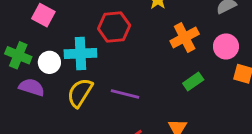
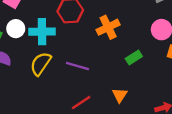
orange cross: (185, 37) -> (108, 27), moved
white circle: (49, 62) -> (16, 29), moved

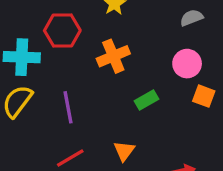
purple line: (77, 66) -> (68, 107), turned 60

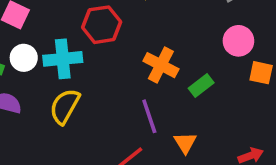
orange cross: (113, 56) -> (161, 65), moved, turned -32
purple line: (68, 107) -> (149, 116), moved

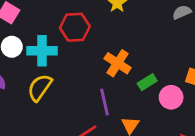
pink circle: (238, 41) -> (171, 97), moved

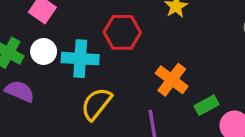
yellow semicircle: (40, 88) -> (96, 104), moved

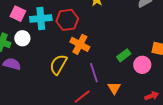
cyan cross: (80, 59) -> (41, 19), moved
orange cross: (172, 80) -> (80, 44), moved

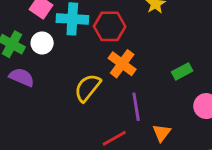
green rectangle: (124, 55) -> (182, 71), moved

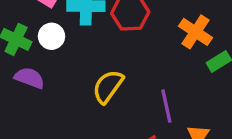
orange cross: (122, 64) -> (195, 32), moved

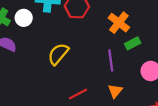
purple line: (166, 106) -> (111, 60), moved

